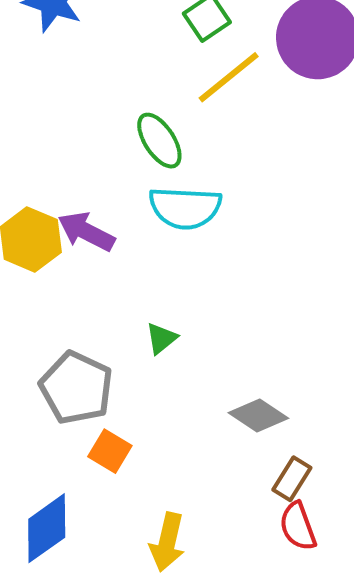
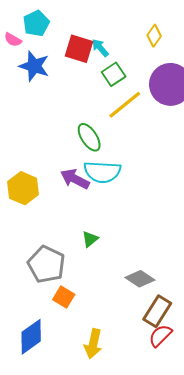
purple arrow: (86, 232) -> (75, 179), moved
brown rectangle: (292, 479) -> (157, 311), size x1.4
red semicircle: (298, 526) -> (160, 336), turned 65

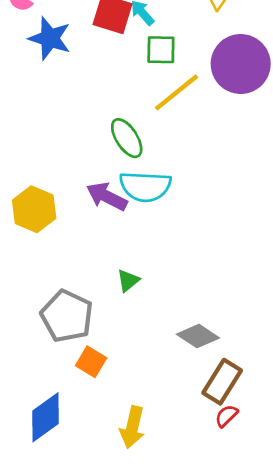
green square: (114, 74) -> (161, 50), turned 35
red semicircle: (160, 336) -> (226, 416), size x0.7

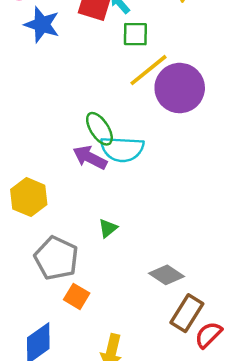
purple circle: (241, 64) -> (180, 88), moved
green ellipse: (127, 138) -> (99, 129), moved
yellow hexagon: (34, 209) -> (29, 197), moved
red semicircle: (226, 416) -> (208, 335), moved, size x1.4

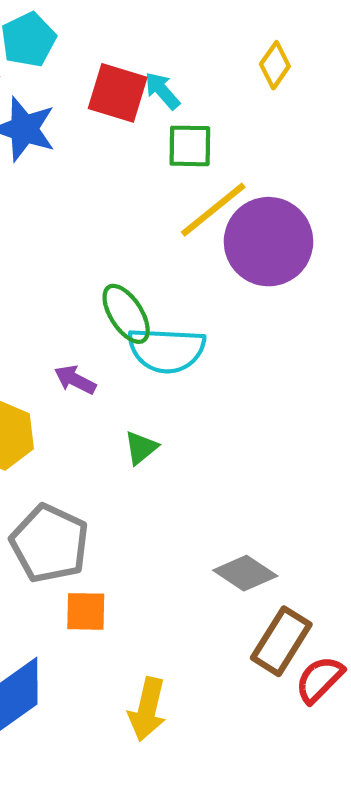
purple arrow: (90, 158) -> (75, 380), moved, size x0.7
green triangle: (108, 228) -> (141, 448), moved
orange square: (77, 296) -> (86, 611), turned -30

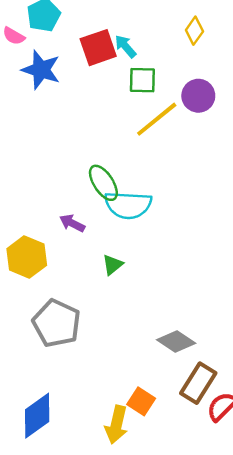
red square: (118, 93) -> (98, 48), turned -36
purple circle: (269, 242) -> (198, 96), moved, size x0.6
orange square: (86, 611) -> (141, 401), moved, turned 32

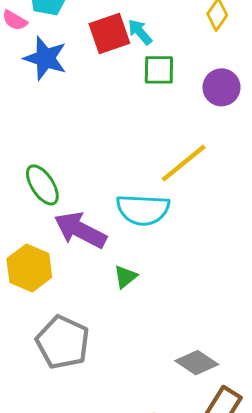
yellow line: (157, 119) -> (184, 163), moved
green ellipse: (103, 183) -> (42, 185), moved
purple arrow: (72, 223) -> (80, 230), size x1.8

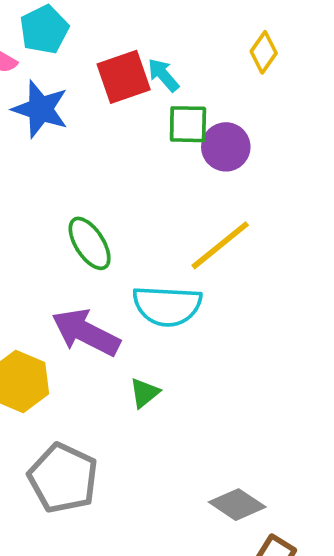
purple circle: (222, 87) -> (226, 147), moved
green ellipse: (42, 185) -> (90, 243), moved

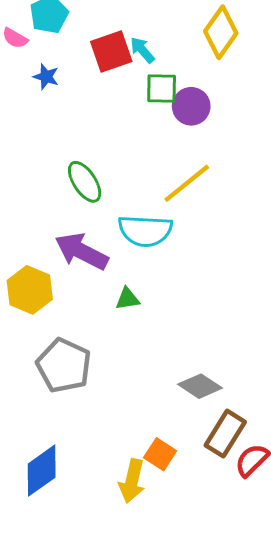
yellow diamond: (264, 52) -> (221, 32), size x1.6
blue star: (40, 109) -> (46, 77), size x0.6
green triangle: (144, 393) -> (128, 299), turned 30

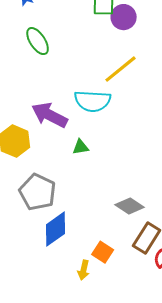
green ellipse: (85, 182) -> (38, 41), moved
blue diamond: (42, 471) -> (56, 229), moved
yellow arrow: (132, 481) -> (84, 270), size x0.7

